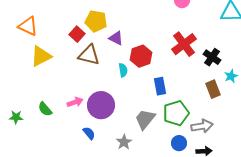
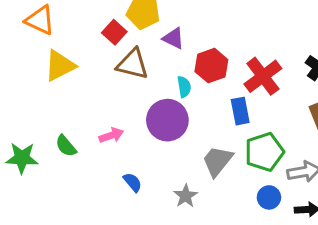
red cross: (184, 44) -> (263, 76), moved
purple circle: (101, 105) -> (167, 120), moved
green star: (16, 117) -> (22, 158), size x1.5

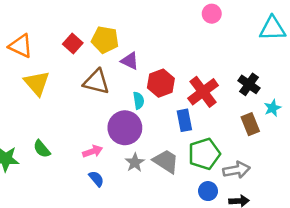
red square: (114, 32) -> (73, 43), moved
yellow triangle: (60, 66) -> (37, 83), turned -44
pink arrow: (111, 135) -> (93, 151), moved
gray trapezoid: (217, 161) -> (166, 161), turned 84
gray star: (186, 196) -> (135, 163), moved

